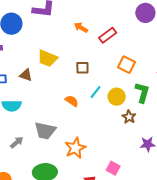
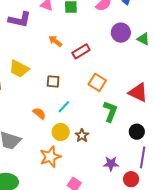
yellow circle: (117, 97) -> (61, 132), moved
brown star: (129, 117) -> (82, 136), moved
orange star: (75, 148) -> (50, 157), moved

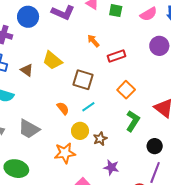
brown square: (53, 81) -> (83, 80), size x1.5
purple star: (111, 164) -> (111, 167), moved

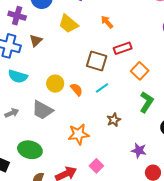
red rectangle: (116, 56) -> (123, 48), moved
yellow trapezoid: (52, 60) -> (68, 24), moved
brown triangle: (27, 70) -> (36, 41), moved, turned 40
yellow circle: (80, 131) -> (55, 84), moved
purple star: (111, 167) -> (139, 151), moved

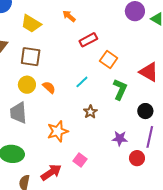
brown square: (97, 61) -> (31, 57), moved
cyan line: (102, 88) -> (82, 82), moved
gray trapezoid: (42, 110) -> (18, 113), turned 65

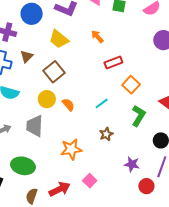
brown square: (31, 57) -> (54, 72), turned 35

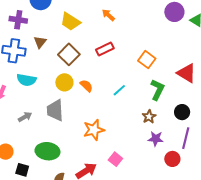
red rectangle: (113, 63) -> (105, 49), moved
cyan line: (102, 103) -> (119, 90), moved
brown star: (106, 134) -> (149, 117), moved

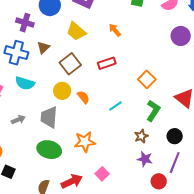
green ellipse: (47, 151) -> (49, 150), moved

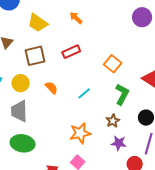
brown square: (70, 64) -> (35, 56), turned 30
yellow circle: (62, 91) -> (21, 83), moved
orange star: (85, 142) -> (80, 133), moved

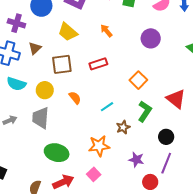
purple circle: (142, 17) -> (151, 38), moved
brown star: (113, 121) -> (123, 127), moved
green ellipse: (23, 143) -> (57, 153), moved

